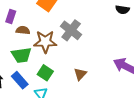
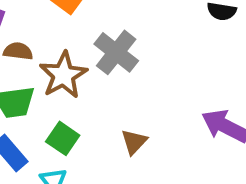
brown star: (45, 42) -> (63, 75), turned -30

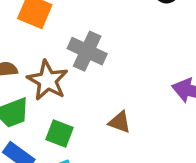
brown triangle: (134, 142) -> (120, 122), turned -40

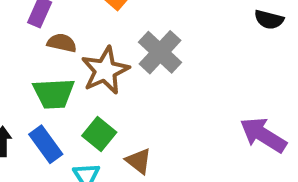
brown triangle: (120, 122) -> (139, 161), moved

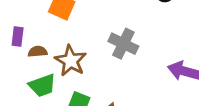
gray cross: (160, 52) -> (123, 44), moved

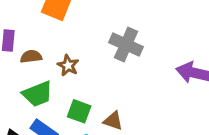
brown star: (71, 61) -> (68, 65), size x0.6

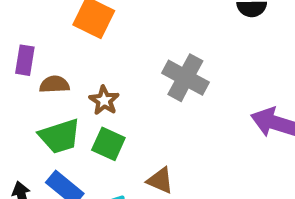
green square: (79, 111) -> (108, 144), moved

